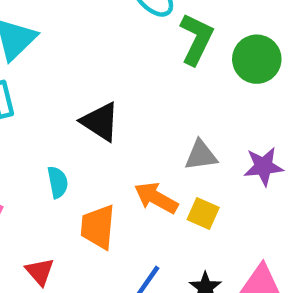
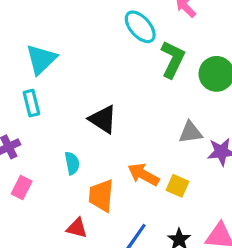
gray triangle: (201, 155) -> (190, 132), moved
red triangle: (40, 272) -> (77, 228), moved, turned -35

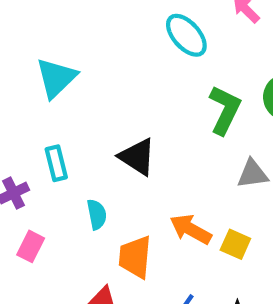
green L-shape: (173, 59) -> (225, 110), moved
cyan rectangle: (31, 103) -> (56, 163), moved

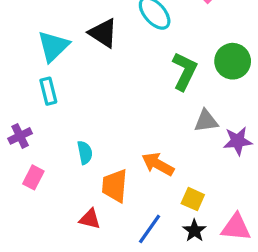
black triangle: (137, 157) -> (103, 33), moved
cyan rectangle: (56, 163) -> (48, 91), moved
yellow square: (235, 244) -> (193, 199), moved

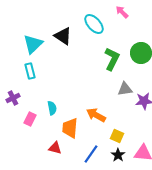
pink rectangle: (33, 177) -> (30, 119), moved

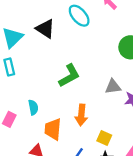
green L-shape: (112, 59) -> (69, 76), moved, turned 35
orange arrow: (96, 115) -> (81, 115), turned -114

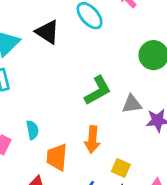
green L-shape: (69, 76) -> (98, 90), moved

